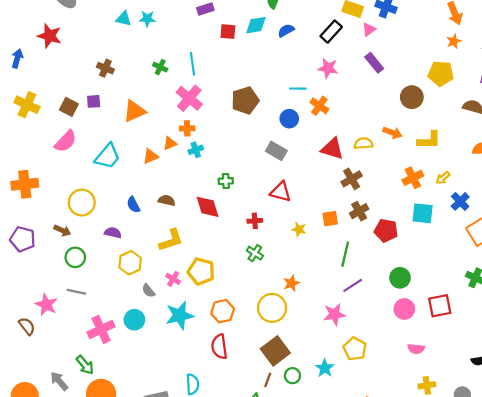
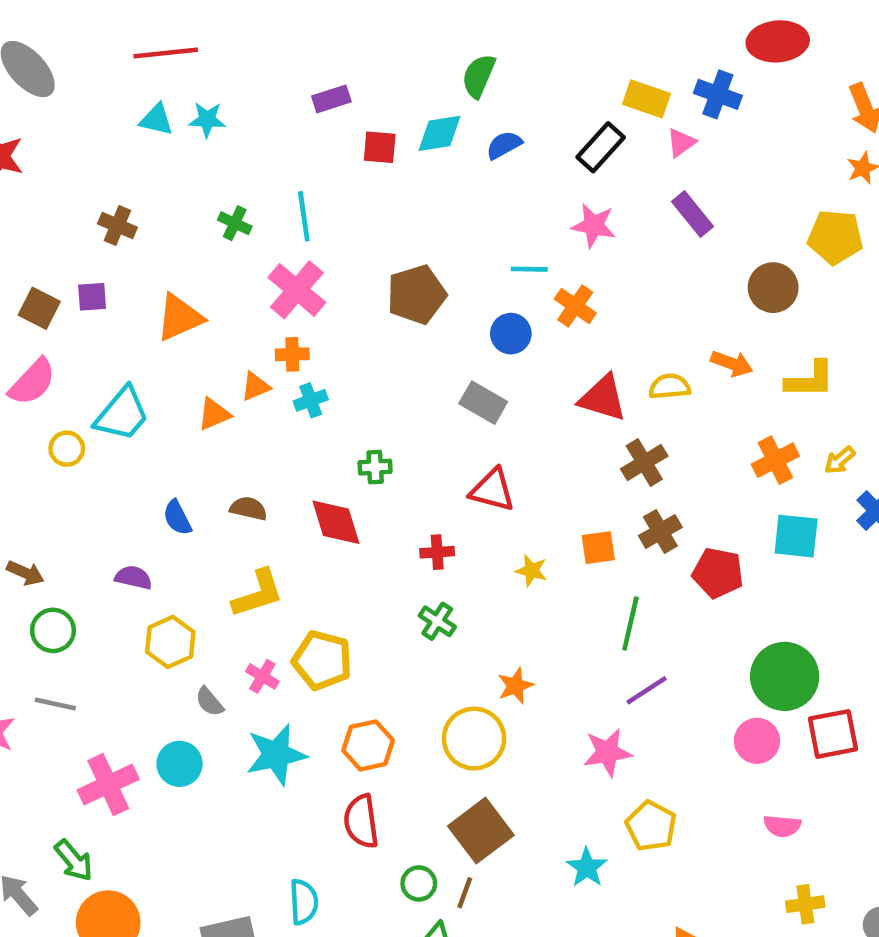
yellow circle: (82, 203) -> (67, 449), moved, size x0.6
green circle: (400, 278) -> (785, 676), moved, size x1.5
green circle: (292, 376) -> (419, 883), moved

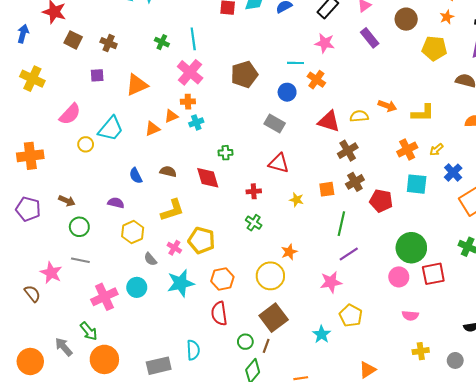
brown circle: (773, 288) -> (406, 19), moved
brown square: (39, 308) -> (73, 40), moved

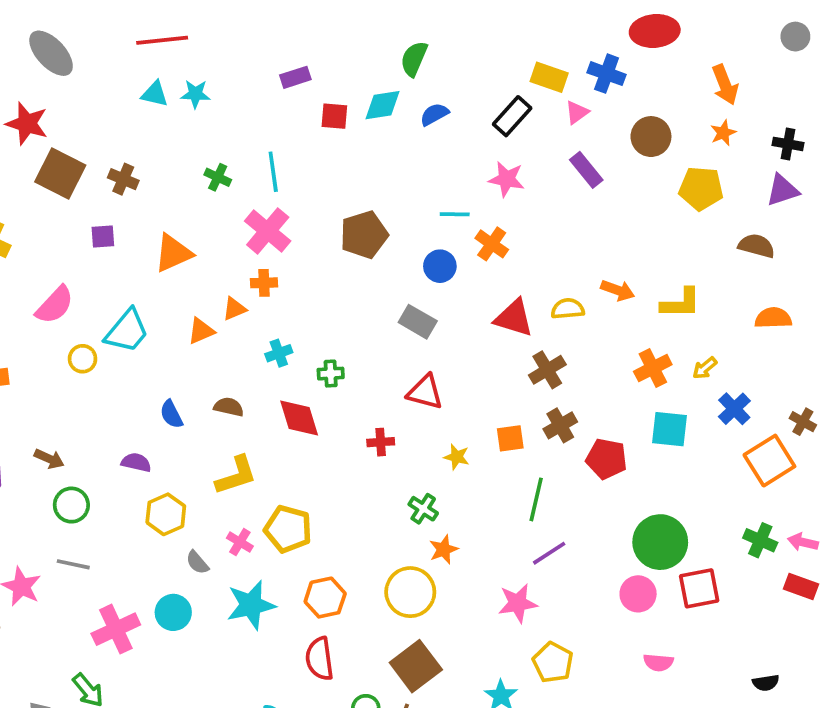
brown square: (73, 40) -> (60, 174), size x1.5
cyan cross: (196, 122) -> (279, 353), moved
green cross: (254, 223) -> (423, 509), moved

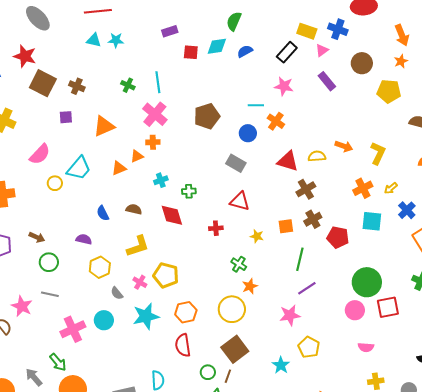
yellow L-shape: (681, 303) -> (378, 153), turned -65

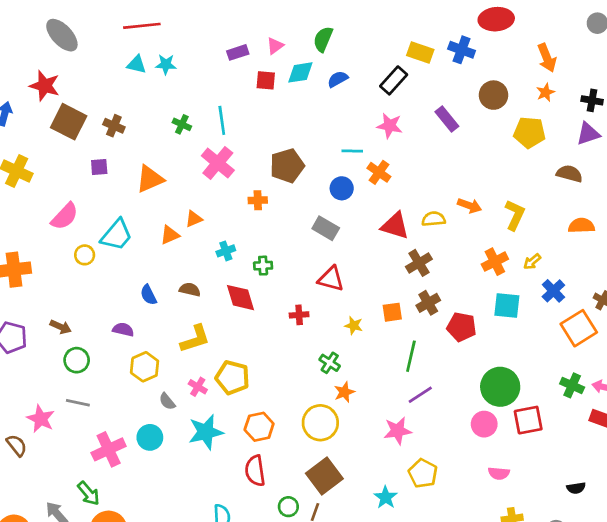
pink triangle: (322, 50) -> (275, 46), moved
orange cross: (153, 142) -> (258, 200), moved

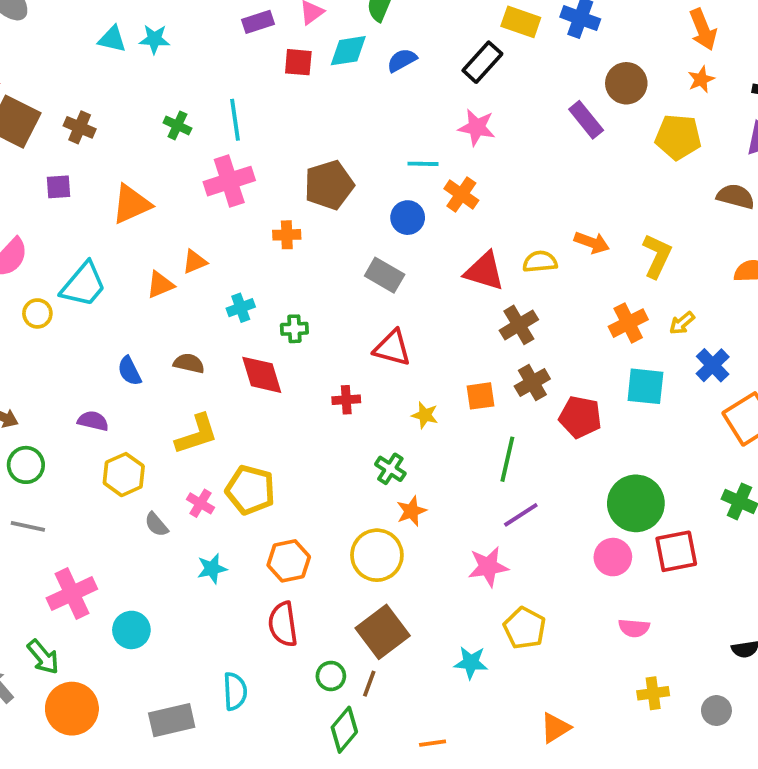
purple rectangle: (447, 119) -> (586, 120), moved
pink cross: (218, 163) -> (229, 181), turned 32
cyan star: (206, 432) -> (212, 569), size x0.6
cyan circle: (150, 437) -> (131, 630), moved
cyan star: (386, 497) -> (471, 663), turned -30

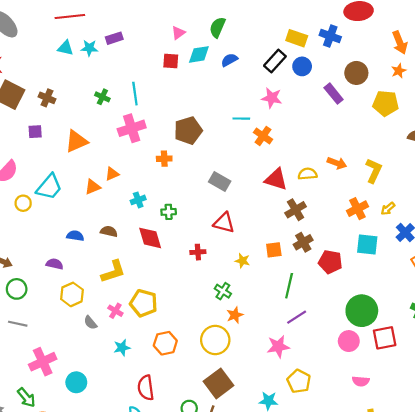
purple rectangle: (258, 22) -> (114, 38), moved
blue circle: (408, 218) -> (302, 66), moved
blue semicircle: (129, 371) -> (75, 236), turned 126
red semicircle: (283, 624) -> (146, 388), moved

